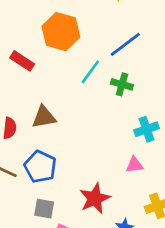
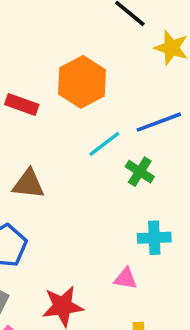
red rectangle: (22, 61) -> (22, 105), turned -30

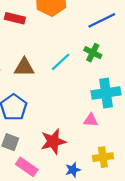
cyan line: (104, 144) -> (61, 62), moved
cyan cross: (154, 238) -> (106, 93), size x1.4

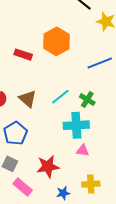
green cross: (93, 53) -> (87, 100), moved
brown triangle: (24, 67) -> (28, 99), turned 36
cyan cross: (106, 93) -> (76, 125), moved

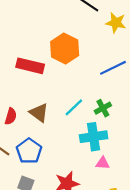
red rectangle: (23, 55) -> (30, 66), size x1.4
green cross: (87, 100) -> (103, 108), turned 35

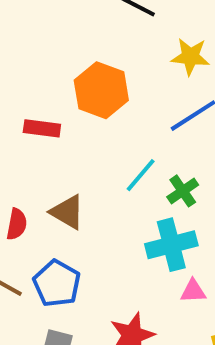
yellow star: (116, 23) -> (190, 57), moved
red rectangle: (30, 66) -> (42, 128), size x0.7
cyan line: (74, 107) -> (141, 175), moved

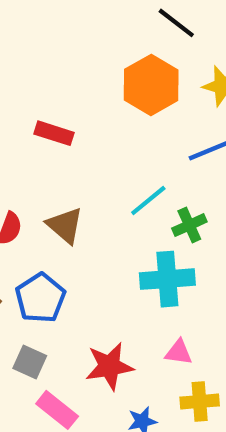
orange hexagon: (101, 90) -> (151, 85), moved
pink triangle: (193, 291) -> (179, 352), moved

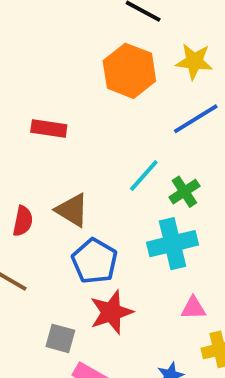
blue pentagon: (40, 298) -> (95, 261), moved
red star: (109, 366) -> (111, 312), moved

